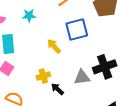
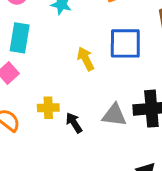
yellow cross: (43, 76) -> (48, 108), moved

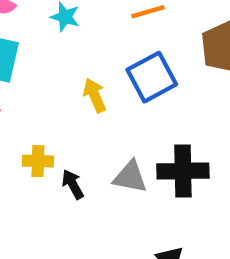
blue square: (125, 43) -> (152, 77), turned -32

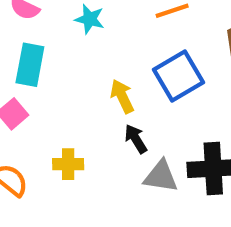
black arrow: (73, 184) -> (136, 139), moved

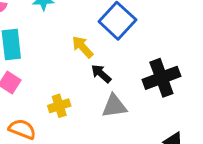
gray triangle: (161, 176) -> (114, 106), moved

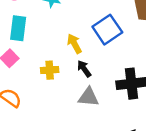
yellow cross: (59, 106) -> (50, 70), moved

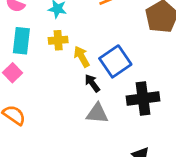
blue square: (107, 30) -> (115, 61), moved
yellow cross: (50, 70) -> (58, 40), moved

